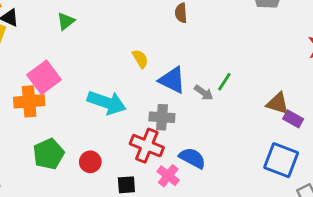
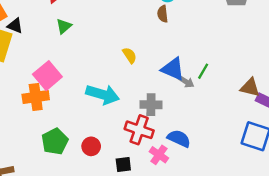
blue triangle: (172, 80) -> (173, 69), moved

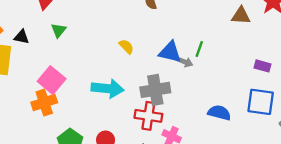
black triangle: (15, 26) -> (21, 37), moved
brown triangle: (250, 87) -> (241, 16), moved
gray cross: (151, 105) -> (155, 90), size x1.4
blue semicircle: (179, 138) -> (219, 113), moved

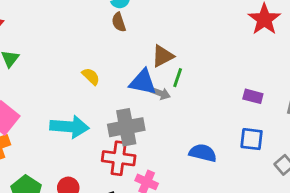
brown triangle: (241, 16) -> (163, 56), moved, turned -30
blue square: (261, 102) -> (252, 139), size x0.7

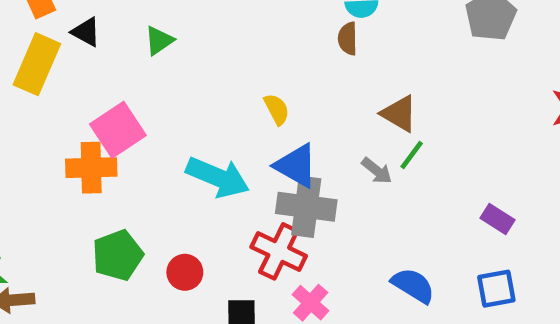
brown triangle: (163, 56) -> (399, 114), turned 40
blue triangle: (143, 82) -> (296, 166), moved
purple rectangle: (253, 96) -> (497, 219), moved
blue square: (252, 139) -> (496, 289), turned -35

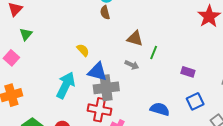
pink square: (118, 130) -> (11, 58), moved, size x0.7
green line: (412, 155) -> (154, 53), moved
cyan arrow: (218, 177) -> (66, 85), turned -72

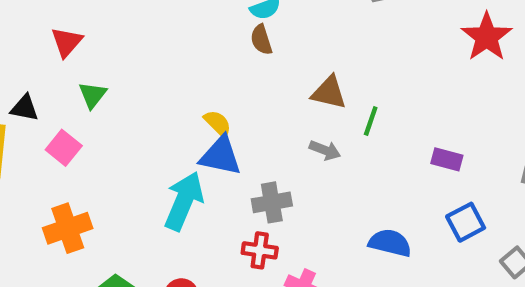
blue triangle: (97, 72) -> (221, 156), moved
gray cross: (106, 88) -> (272, 202), size x0.7
red cross: (99, 110) -> (260, 250), size x0.7

